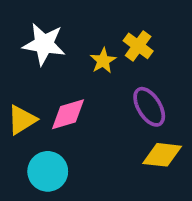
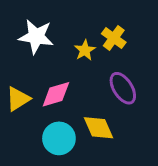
yellow diamond: (162, 155) -> (99, 128), moved, turned 60
cyan circle: (48, 171) -> (59, 138), moved

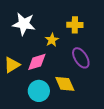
yellow cross: (114, 38) -> (75, 25), turned -35
yellow star: (85, 50) -> (52, 40), moved

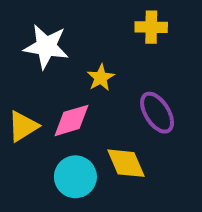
yellow cross: (75, 25) -> (151, 27), moved

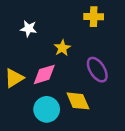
white star: (46, 47) -> (29, 29), size x0.6

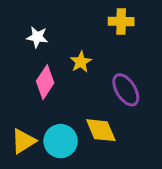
pink diamond: (44, 74) -> (45, 82), moved, turned -40
yellow triangle: (14, 78) -> (23, 141), moved

